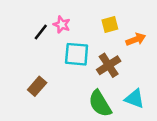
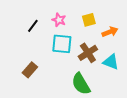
pink star: (62, 25) -> (59, 20), moved
cyan triangle: (135, 99) -> (111, 62), moved

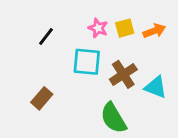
pink star: (59, 20) -> (98, 28), moved
orange arrow: (110, 32) -> (154, 31), moved

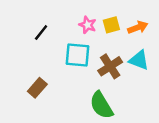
cyan triangle: (156, 87) -> (139, 60), moved

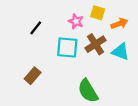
yellow square: (111, 25) -> (98, 13), moved, turned 32
brown cross: (110, 66) -> (95, 44), moved

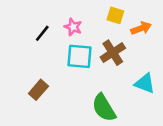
pink star: (76, 21) -> (73, 27), moved
cyan triangle: (120, 52) -> (145, 83), moved

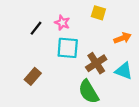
orange arrow: (141, 28) -> (123, 38), moved
brown cross: (113, 53) -> (96, 63), moved

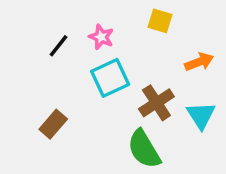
cyan square: (68, 48) -> (110, 78), turned -30
cyan triangle: (124, 71) -> (201, 115), turned 36

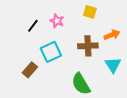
cyan square: (110, 78) -> (51, 52), moved
brown cross: (156, 103) -> (88, 46), moved, turned 30

